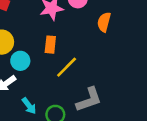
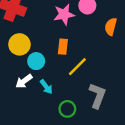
gray L-shape: (89, 100) -> (97, 96), turned -50
cyan arrow: (29, 106) -> (46, 87), moved

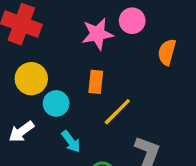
white arrow: (24, 81) -> (21, 132), moved

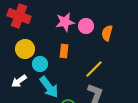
pink circle: (132, 21) -> (86, 26), moved
yellow line: (117, 112) -> (94, 69), moved
cyan arrow: (71, 141) -> (49, 87), size x1.6

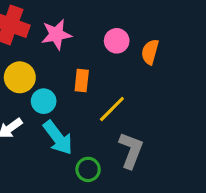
pink star: (65, 22) -> (56, 34), moved
yellow line: (94, 69) -> (112, 109), moved

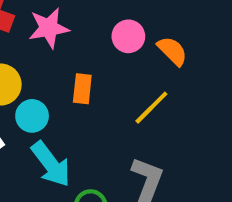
orange semicircle: (150, 52) -> (172, 51), turned 120
yellow line: (112, 109) -> (151, 108), moved

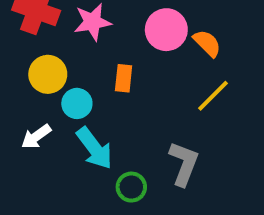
pink circle: (128, 36) -> (166, 30), size x1.4
yellow line: (151, 108) -> (213, 96), moved

